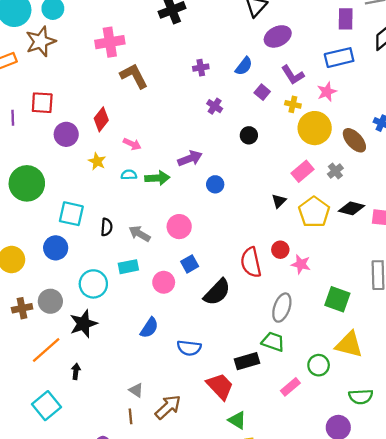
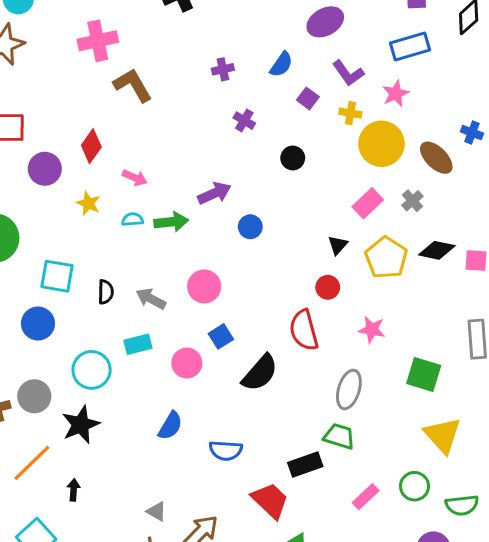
red circle: (280, 250) -> (328, 287), moved
yellow triangle: (349, 345) -> (443, 435), turned 36
green circle: (319, 365) -> (415, 486), moved

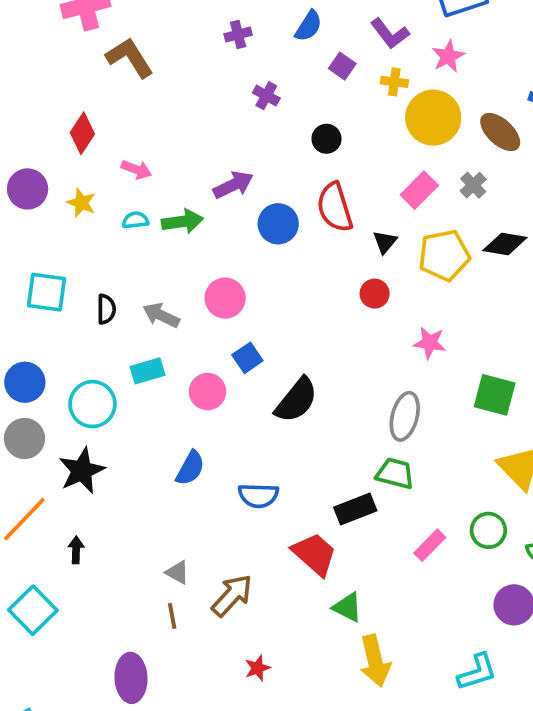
purple circle: (45, 169) -> (28, 189), moved
blue circle: (250, 227) -> (278, 224), size x1.4
yellow pentagon: (386, 258) -> (444, 255), turned 30
blue circle: (38, 324) -> (25, 382), moved
red semicircle: (304, 330) -> (335, 207), moved

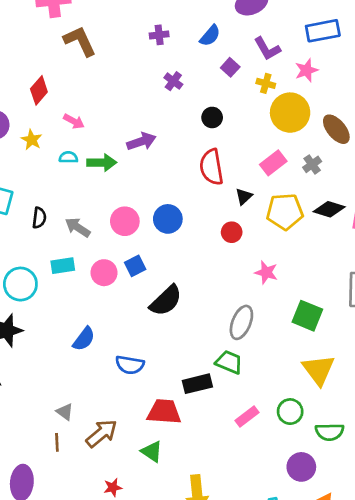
blue circle: (278, 224) -> (168, 219), moved
pink circle: (208, 392) -> (104, 273), moved
red trapezoid: (314, 554) -> (164, 412), turned -45
green triangle: (347, 607) -> (152, 452), moved

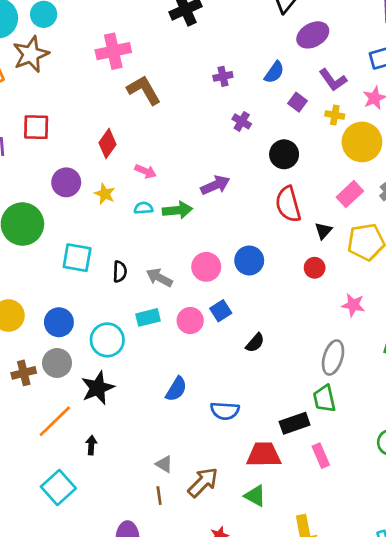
black circle: (212, 117) -> (284, 154), size x1.4
black semicircle: (166, 301) -> (255, 343), size x0.6
green trapezoid: (229, 362) -> (324, 399), turned -120
pink rectangle: (247, 416) -> (321, 456), moved, turned -70

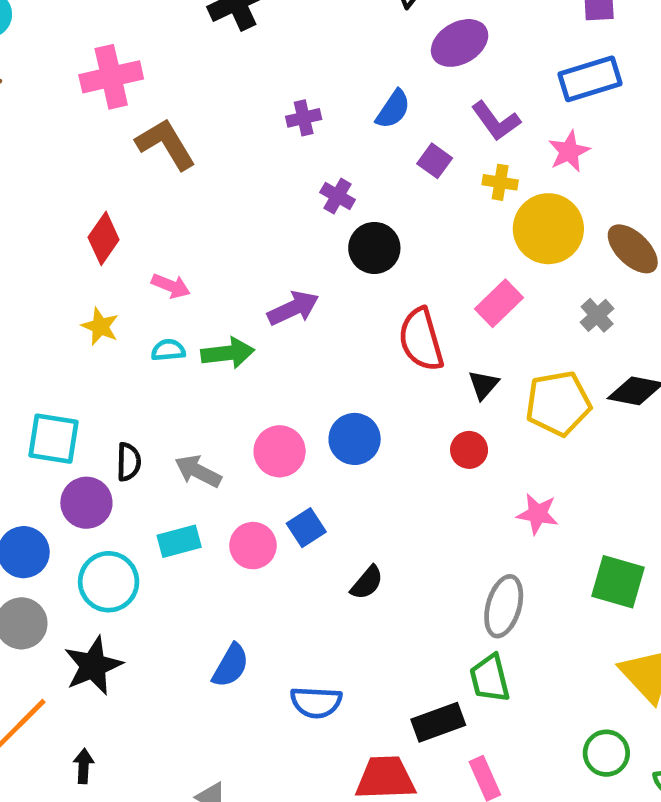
black circle: (284, 154) -> (374, 248), moved
purple circle: (66, 182) -> (86, 503), moved
pink rectangle: (350, 194) -> (499, 303), moved

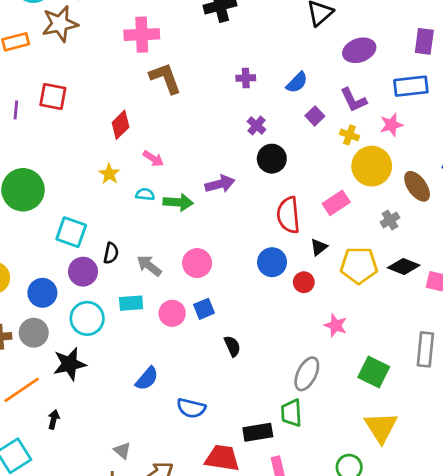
purple ellipse: (460, 43) -> (359, 50), moved
blue circle: (355, 439) -> (272, 262), moved
black semicircle: (367, 583) -> (232, 346), turned -75

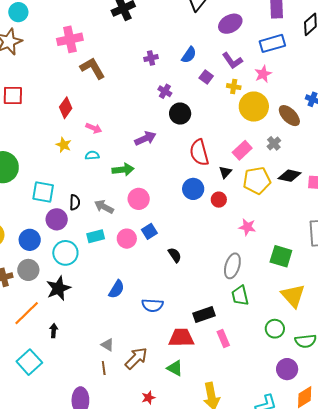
green arrow: (178, 202) -> (123, 170), moved
pink rectangle: (336, 203) -> (242, 150), moved
green trapezoid: (291, 413) -> (240, 296), moved

